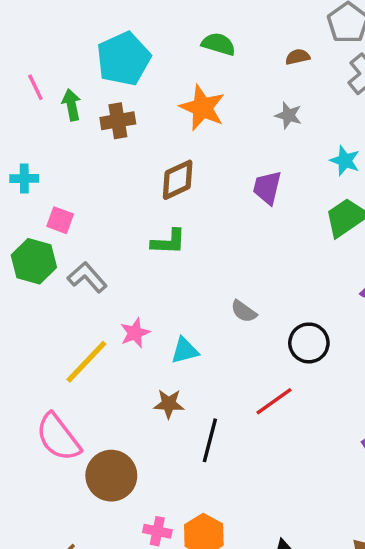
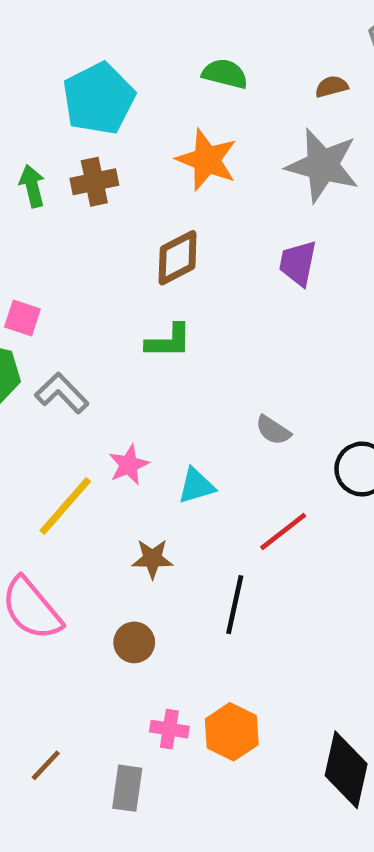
green arrow: (71, 105) -> (32, 186), moved
gray star: (288, 115) -> (322, 165), size x2.0
red line: (274, 401) -> (283, 532), moved
brown star: (169, 404) -> (152, 559), moved
brown circle: (111, 476) -> (134, 642), moved, size x0.6

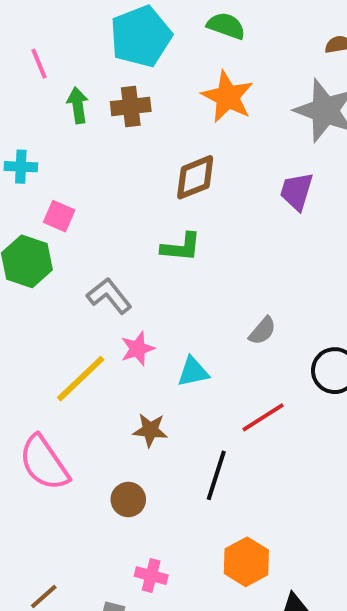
green semicircle: (225, 74) -> (226, 26), moved
gray L-shape: (62, 393) -> (109, 296), moved
gray semicircle: (273, 430) -> (262, 331), turned -88
orange hexagon: (232, 732) -> (246, 562), moved

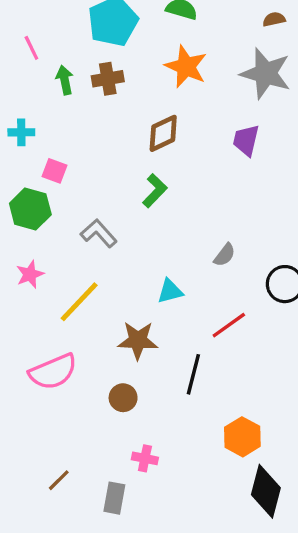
green L-shape: (181, 247) -> (155, 191), turned -48
pink star: (138, 349) -> (30, 274), moved
brown star: (150, 430) -> (138, 340), size x1.4
pink semicircle: (44, 463) -> (53, 372), turned -75
orange hexagon: (246, 562) -> (242, 437), moved

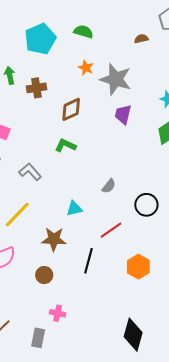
orange star: (186, 67) -> (86, 68), size x0.6
gray star: (266, 73) -> (116, 79), moved
brown cross: (108, 79) -> (36, 88), moved
green L-shape: (155, 191) -> (65, 145), turned -110
orange hexagon: (242, 437) -> (138, 267), moved

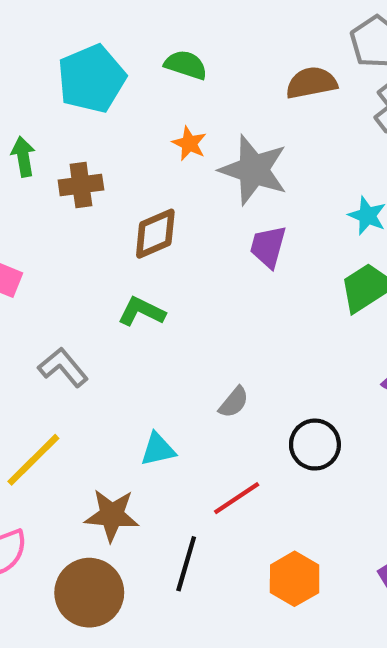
brown semicircle: (141, 39) -> (311, 83), size x1.6
brown circle: (44, 275) -> (89, 593), size x1.8

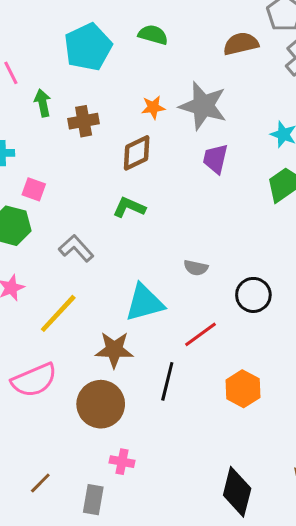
orange star: (189, 143) -> (153, 107), moved, turned -30
gray semicircle: (234, 402) -> (196, 268), turned 65
cyan triangle: (158, 449) -> (144, 303), size x1.6

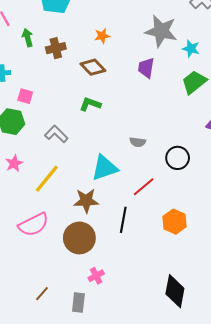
gray star: (203, 106) -> (161, 31), moved
brown diamond: (137, 153) -> (93, 67), turned 75
pink cross: (122, 462) -> (96, 276), turned -35

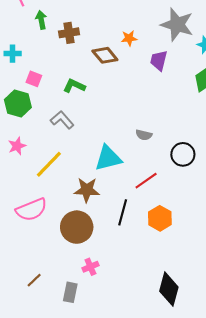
orange star: (102, 36) -> (129, 38), moved
green L-shape: (90, 104) -> (74, 86), moved
orange hexagon: (175, 222) -> (160, 218), moved

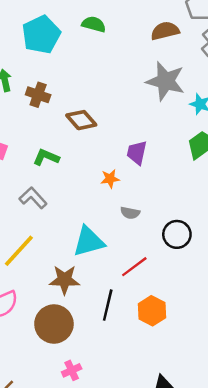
brown cross: (69, 33) -> (38, 95), turned 30
orange star: (129, 38) -> (110, 179), moved
purple trapezoid: (159, 61) -> (137, 153), moved

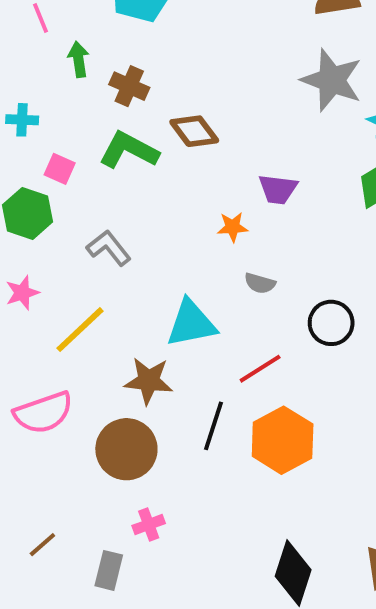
purple trapezoid: (137, 153) -> (278, 189), turned -100
green L-shape: (46, 157) -> (129, 150), moved, size x1.4
orange hexagon: (152, 311) -> (283, 440), size x1.4

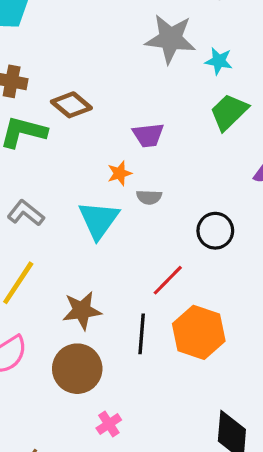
gray semicircle: (260, 283) -> (149, 197), moved
cyan triangle: (191, 323) -> (99, 220), moved, turned -30

